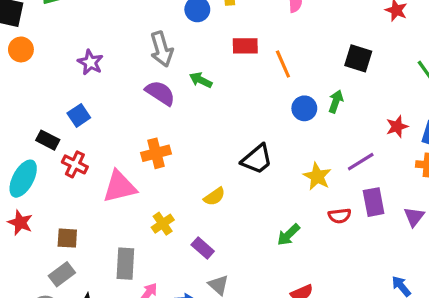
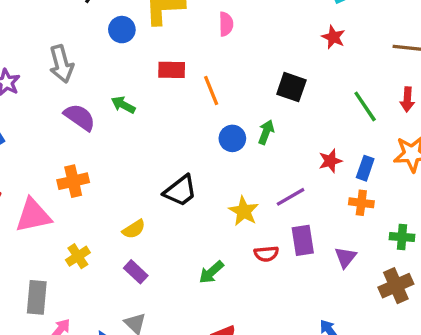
gray arrow: (162, 49) -> (61, 64), moved
purple rectangle: (203, 248) -> (136, 272), moved

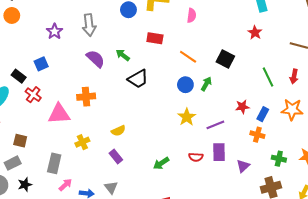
orange line: (211, 90) -> (188, 57), moved, turned -42
black trapezoid: (180, 191) -> (138, 79), moved
yellow star: (244, 211) -> (187, 117), moved

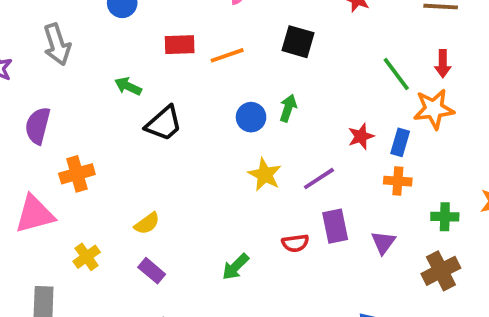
orange line: (188, 57) -> (227, 55), moved, turned -42
purple semicircle: (96, 59) -> (38, 126), moved, turned -108
black square: (225, 59) -> (298, 42), moved
orange star: (292, 110) -> (434, 109), moved

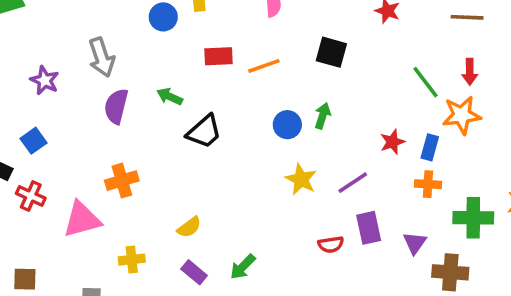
purple semicircle: (38, 126) -> (116, 106), moved
green cross: (445, 217) -> (473, 218), size x1.5
yellow cross: (87, 257) -> (132, 260), turned 30
green arrow: (235, 267) -> (243, 267), moved
brown cross: (441, 271) -> (450, 272), moved, turned 32

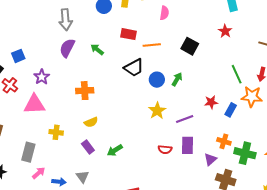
purple star: (45, 80) -> (42, 77), moved
black trapezoid: (204, 132) -> (134, 68), moved
orange cross: (122, 181) -> (85, 91), moved
orange cross: (428, 184) -> (224, 141), moved

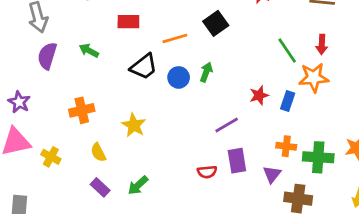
orange line: (152, 45) -> (175, 38), moved
black square: (190, 46) -> (216, 23), turned 36
yellow star: (157, 111) -> (134, 125), moved
yellow semicircle: (91, 122) -> (98, 152), turned 96
yellow cross: (56, 132) -> (51, 157), moved, turned 32

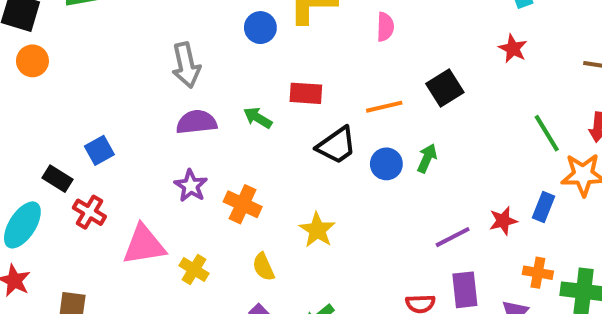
red rectangle: (128, 22) -> (306, 93), moved
purple semicircle: (47, 56) -> (196, 122), turned 64
red star: (259, 95) -> (503, 221), moved
purple star: (19, 102) -> (191, 186), moved
orange cross: (82, 110) -> (243, 204), turned 35

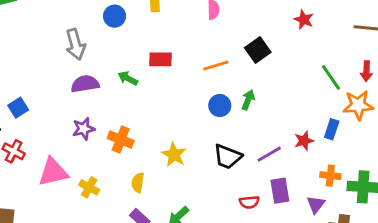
blue circle: (260, 28) -> (115, 16), moved
black trapezoid: (337, 145) -> (228, 157), moved, turned 60
purple star: (191, 186) -> (84, 129), turned 30
yellow semicircle: (263, 267) -> (138, 183), turned 36

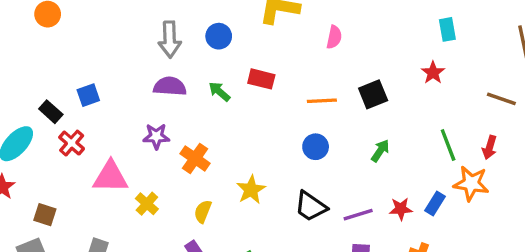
blue circle: (115, 16) -> (219, 36), moved
green arrow: (248, 100) -> (380, 151), moved

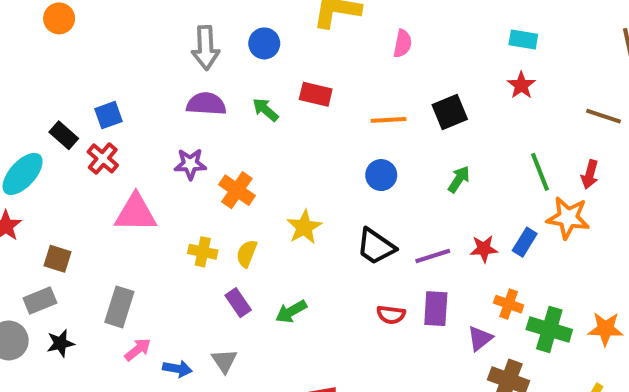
cyan rectangle: (447, 29) -> (523, 39), moved, turned -70
red cross: (72, 143) -> (103, 158), moved
yellow cross: (147, 204) -> (203, 252), moved, turned -30

